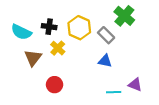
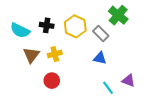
yellow cross: (58, 48) -> (55, 54), moved, turned 32
cyan line: (114, 92) -> (108, 88), turned 56

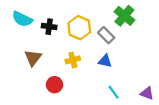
cyan semicircle: (20, 30) -> (22, 19), moved
yellow cross: (55, 54) -> (73, 60), moved
purple triangle: (128, 81) -> (147, 93), moved

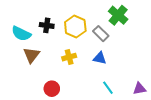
cyan semicircle: (22, 19) -> (21, 34), moved
red circle: (54, 85) -> (52, 89), moved
purple triangle: (147, 93) -> (139, 89), turned -32

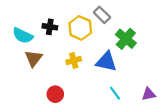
green cross: (118, 15) -> (126, 39), moved
gray rectangle: (101, 34) -> (102, 15), moved
blue triangle: (100, 58) -> (106, 62), size x1.5

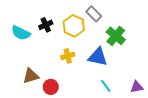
black cross: (50, 27) -> (46, 25), turned -32
brown triangle: (34, 58) -> (31, 76), moved, turned 36

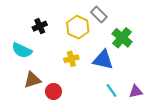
black cross: (46, 25) -> (40, 26), moved
cyan semicircle: (21, 33) -> (22, 50), moved
purple triangle: (137, 87) -> (136, 91), moved

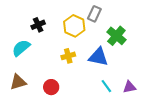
gray rectangle: (99, 14) -> (94, 14), turned 70
cyan semicircle: (22, 50) -> (21, 48), turned 114
brown triangle: (32, 80) -> (18, 82), moved

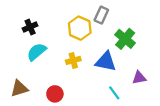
black cross: (38, 25) -> (30, 27), moved
cyan semicircle: (21, 48) -> (37, 52), moved
purple triangle: (129, 87) -> (139, 78), moved

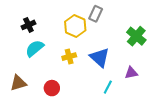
green cross: (125, 39) -> (136, 36), moved
blue triangle: (106, 62) -> (100, 58), turned 30
cyan line: (114, 93) -> (108, 87), turned 64

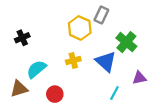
black cross: (28, 25) -> (22, 38), moved
green cross: (136, 36) -> (126, 42), moved
cyan semicircle: (35, 48) -> (36, 69), moved

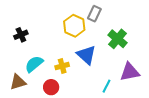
yellow cross: (73, 60) -> (62, 66), moved
blue triangle: (106, 62) -> (86, 55), moved
purple triangle: (139, 78) -> (130, 72), size x1.5

